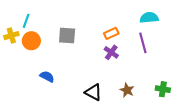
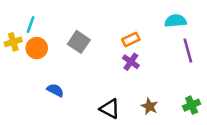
gray square: (67, 36) -> (79, 42), turned 30
purple line: (143, 43) -> (188, 51), moved
green cross: (163, 89) -> (192, 105), turned -32

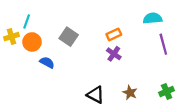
blue semicircle: (55, 90) -> (47, 62), moved

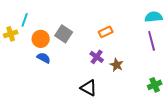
cyan semicircle: (153, 18) -> (154, 17), moved
orange circle: (32, 42) -> (41, 39), moved
purple cross: (114, 54) -> (97, 57), moved
brown star: (130, 93) -> (117, 65), moved

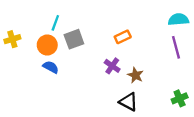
cyan line: (25, 20) -> (55, 23), moved
gray square: (64, 34) -> (74, 39), turned 36
black triangle: (89, 88) -> (128, 102), moved

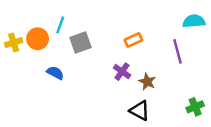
orange circle: (47, 45) -> (38, 39), moved
purple line: (176, 47) -> (177, 51), moved

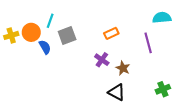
blue semicircle: (55, 73) -> (45, 47), moved, turned 32

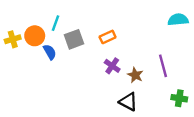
orange rectangle: (111, 33) -> (108, 37), moved
purple line: (148, 43) -> (163, 66), moved
green cross: (163, 89) -> (179, 98), turned 32

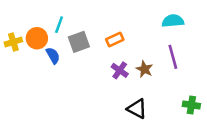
cyan semicircle: (178, 20) -> (173, 21), moved
purple line: (163, 66) -> (173, 57), moved
brown star: (135, 75) -> (144, 69), moved

